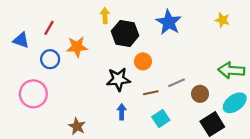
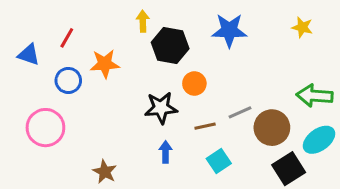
blue star: (169, 22) -> (229, 30), turned -30
brown circle: (200, 94) -> (272, 128), size x1.5

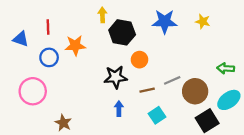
yellow star: (302, 27) -> (203, 21), moved
red line: (67, 38) -> (48, 27), turned -32
green arrow: (314, 96) -> (226, 68), size x0.7
brown star: (105, 172) -> (63, 123), moved

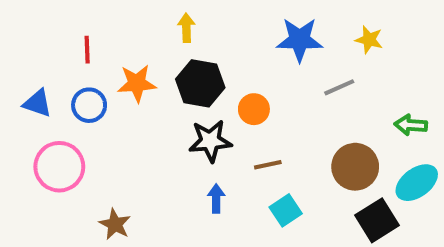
black hexagon: (122, 32) -> (200, 83), moved
blue triangle: (21, 39) -> (37, 103), moved
gray line: (172, 80) -> (339, 87), moved

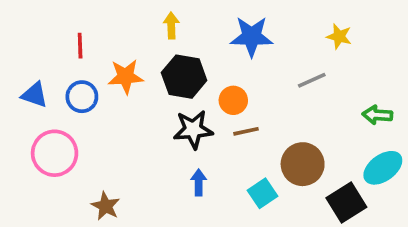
blue star: (300, 40) -> (252, 36), moved
brown line: (268, 165) -> (246, 131), moved
brown circle: (355, 167) -> (303, 164), moved

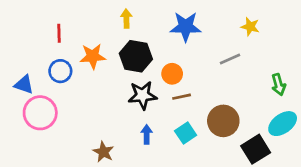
blue triangle: (34, 95) -> (24, 85), moved
green arrow: (377, 115) -> (279, 85), turned -110
cyan square: (262, 193) -> (186, 133), moved
brown star: (106, 206) -> (103, 152), moved

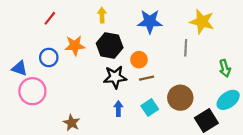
yellow star: (250, 27) -> (202, 22), size x1.6
red line: (59, 33) -> (50, 18), moved, turned 40
gray line: (230, 59) -> (186, 48), turned -63
brown star: (103, 152) -> (72, 123), moved

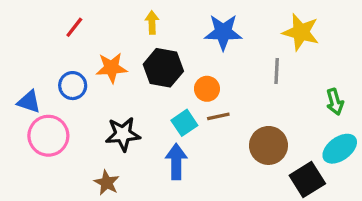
black star: (115, 77) -> (123, 134), moved
cyan square: (150, 107) -> (184, 123), moved
blue arrow: (118, 109) -> (176, 162), size x1.5

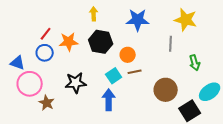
red line: (74, 27) -> (46, 34), moved
green arrow: (335, 102) -> (195, 63), moved
brown star: (107, 183) -> (47, 103), moved

